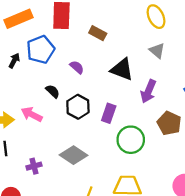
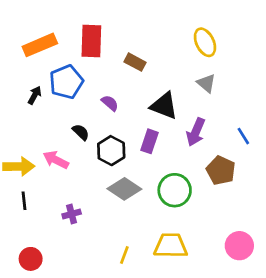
purple rectangle: (109, 113) -> (149, 141), moved
gray diamond: (74, 155) -> (124, 189), moved
purple cross: (34, 166) -> (72, 214), moved

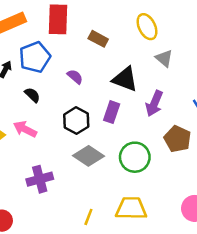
yellow ellipse: (205, 42) -> (147, 27), moved
black semicircle: (81, 132) -> (32, 95), moved
purple cross: (72, 214) -> (40, 179), size x1.5

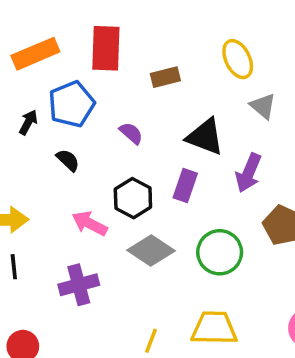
brown rectangle: (98, 39) -> (165, 77), turned -42
pink arrow: (25, 129) -> (90, 223), moved

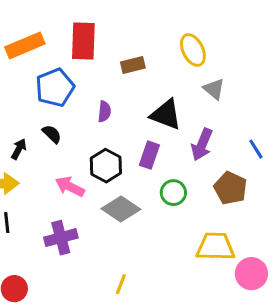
black arrow: (28, 122) -> (19, 149), moved
purple semicircle: (131, 133) -> (104, 112), turned 55
green circle: (220, 252) -> (173, 193), moved, size x0.7
yellow trapezoid: (214, 328) -> (215, 247), moved

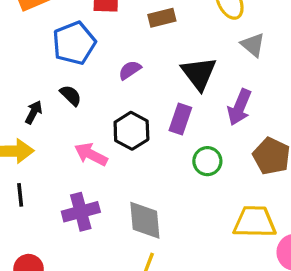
purple semicircle: (104, 112) -> (130, 70), turned -130
black triangle: (166, 115) -> (199, 73), turned 32
gray diamond: (121, 209) -> (145, 220), moved, turned 51

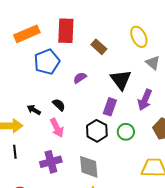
brown rectangle: (162, 18) -> (99, 47), turned 56
black semicircle: (71, 95) -> (59, 105), moved
black arrow: (34, 112) -> (34, 110), moved, turned -88
black hexagon: (131, 131) -> (97, 131), moved
pink arrow: (91, 154) -> (57, 128), turned -144

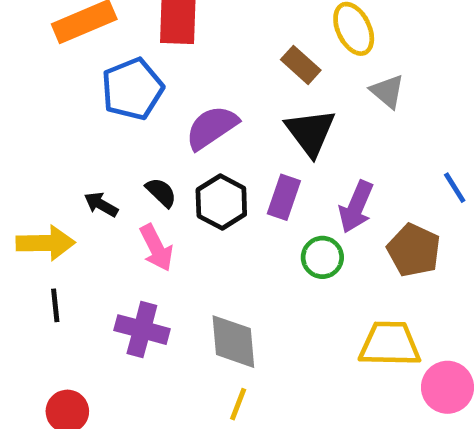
brown rectangle: (99, 47) -> (301, 65), moved
purple semicircle: (80, 78) -> (212, 127), size x1.6
purple arrow: (145, 100) -> (356, 207), moved
black hexagon: (97, 131) -> (221, 202), moved
purple cross: (51, 162) -> (142, 330), turned 30

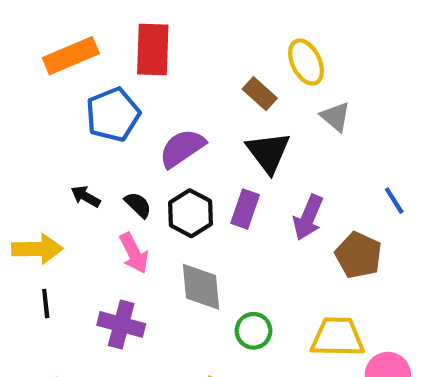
black arrow: (101, 204) -> (86, 196), moved
green circle: (322, 257) -> (254, 331), moved
gray diamond: (233, 342) -> (201, 287), moved

